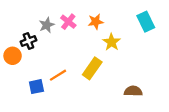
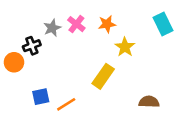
orange line: (58, 75) -> (66, 104), moved

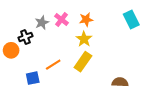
yellow star: (125, 47) -> (84, 39), moved
orange line: (66, 104) -> (53, 65), moved

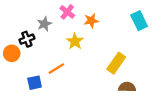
pink cross: (61, 19) -> (67, 12), moved
yellow star: (84, 39) -> (75, 41), moved
yellow rectangle: (83, 62) -> (116, 63), moved

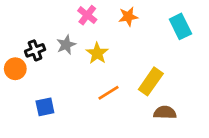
orange star: (91, 21) -> (128, 17), moved
gray star: (44, 24) -> (66, 45), moved
orange line: (56, 69) -> (108, 93), moved

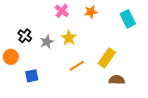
gray star: (66, 45) -> (47, 42), moved
black cross: (35, 50) -> (25, 36), turned -32
orange circle: (15, 69) -> (11, 57), moved

